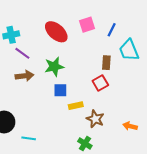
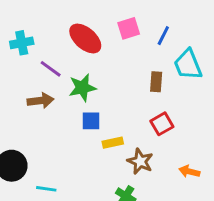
purple line: (22, 53) -> (51, 69), moved
red square: (100, 83) -> (162, 124), moved

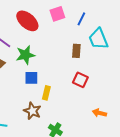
red square: (162, 124) -> (80, 80), turned -35
yellow rectangle: (113, 143) -> (46, 93), turned -64
brown star: (140, 161) -> (32, 111), moved

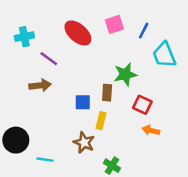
brown rectangle: (76, 51) -> (107, 93), moved
green star: (25, 55) -> (125, 74), moved
orange arrow: (99, 113) -> (151, 130), moved

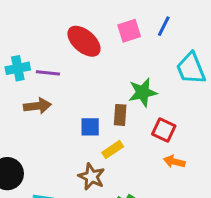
blue line: (144, 31) -> (164, 26), moved
cyan cross: (24, 37) -> (18, 68), moved
purple line: (49, 59) -> (48, 73), turned -30
yellow rectangle: (101, 121) -> (113, 150), turned 42

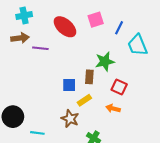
blue line: (164, 26) -> (119, 28), moved
cyan cross: (18, 68) -> (24, 16), moved
brown arrow: (37, 106) -> (20, 38), moved
orange arrow: (174, 162) -> (113, 108), moved

